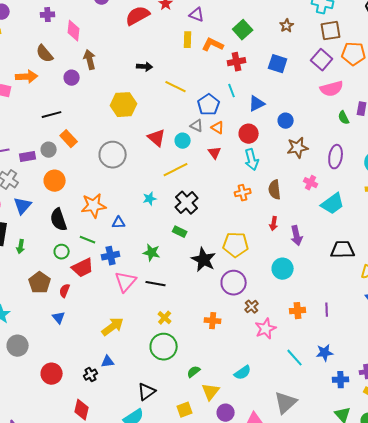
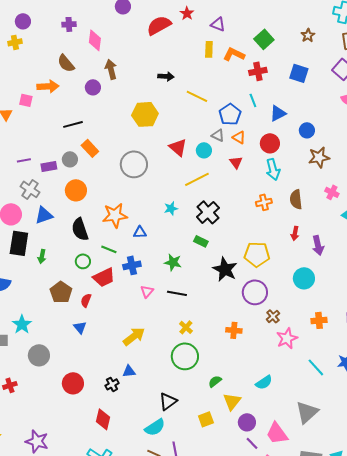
blue triangle: (23, 206) -> (44, 215), turned 30
pink triangle: (126, 282) -> (147, 291), size x0.6

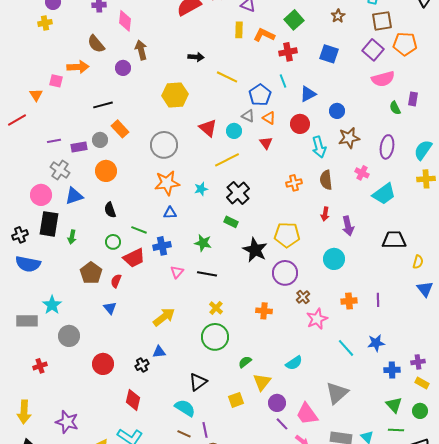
cyan arrow: (273, 169) -> (319, 147), moved
orange star: (115, 215) -> (167, 183), moved
black semicircle: (80, 229) -> (110, 210), size x0.7
cyan semicircle: (155, 427) -> (185, 408), turned -115

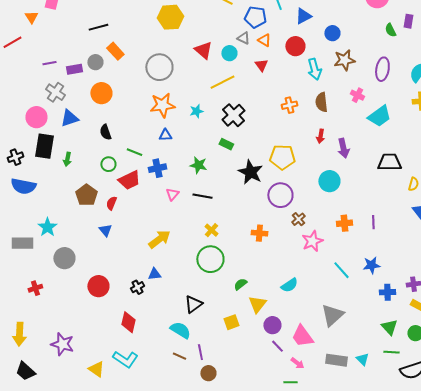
blue pentagon: (260, 95) -> (255, 17), turned -30

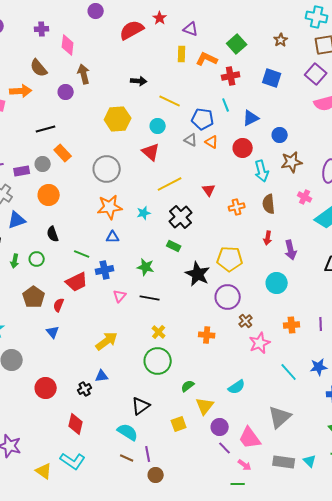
cyan circle: (229, 53) -> (158, 126), moved
red triangle: (261, 65) -> (209, 190), moved
green circle: (108, 164) -> (37, 259), moved

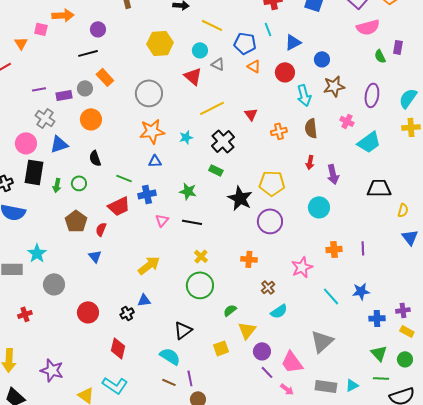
purple circle: (66, 92) -> (98, 29), moved
gray triangle: (191, 140) -> (218, 64), moved
brown cross: (246, 321) -> (268, 287), moved
cyan triangle: (310, 461) -> (352, 385), turned 48

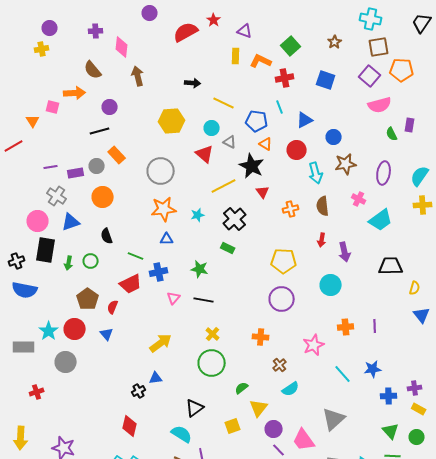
black star: (240, 198) -> (252, 166), moved
red circle: (88, 312) -> (75, 329), moved

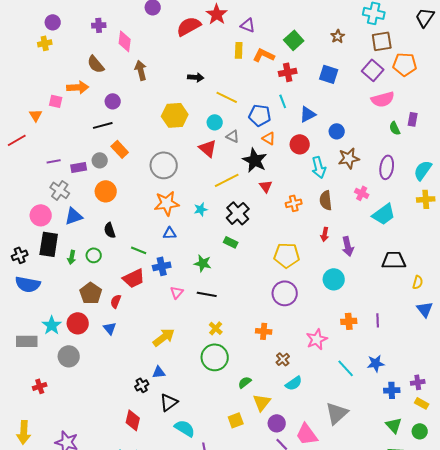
red star: (214, 20) -> (217, 14), size x1.5
black triangle: (195, 408) -> (169, 402), moved

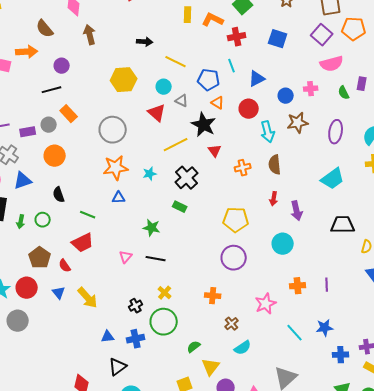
pink cross: (362, 193) -> (311, 89), moved, turned -32
blue cross: (162, 266) -> (136, 339), moved
red semicircle: (116, 301) -> (65, 266), turned -56
yellow arrow: (164, 337) -> (88, 298), moved, turned 85
black cross: (142, 385) -> (136, 306), moved

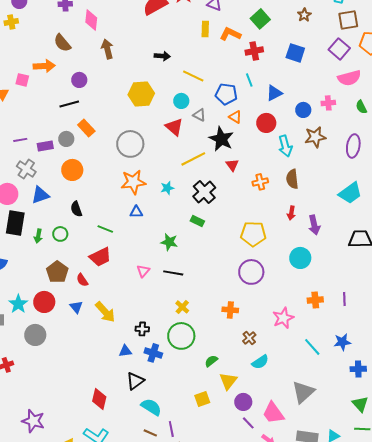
black cross: (136, 306) -> (142, 329), moved, turned 32
blue cross: (136, 339) -> (153, 353), turned 30

